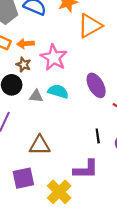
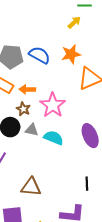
gray triangle: (36, 96) -> (32, 130), moved

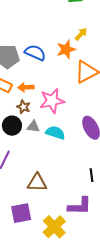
yellow arrow: (74, 22) -> (81, 34), moved
pink star: (53, 105) -> (52, 101), turned 30

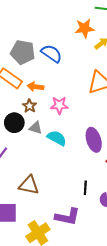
orange star: (66, 49) -> (85, 28), moved
pink star: (52, 101) -> (59, 105), size x0.7

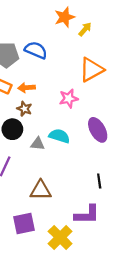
pink star: (59, 105) -> (69, 98), moved
gray triangle: (36, 128) -> (38, 144), moved

